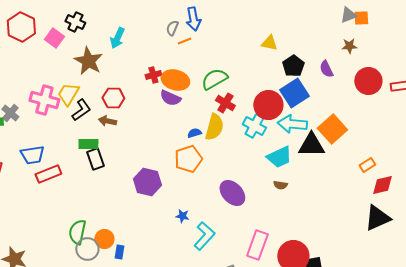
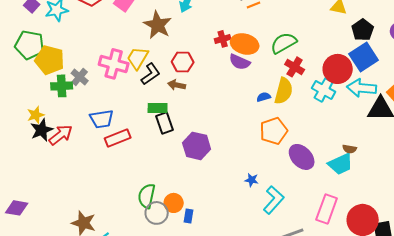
cyan trapezoid: (279, 157) -> (341, 164), moved
orange pentagon: (188, 159) -> (274, 131), moved
purple hexagon: (147, 182) -> (197, 146), moved

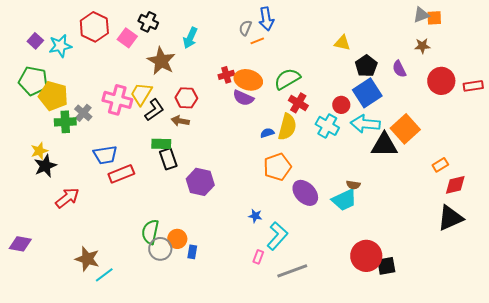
red circle: (338, 69) -> (341, 105), size x0.6
red arrow: (61, 135) -> (67, 198), moved
pink rectangle: (327, 209) -> (258, 257), moved, size x0.5

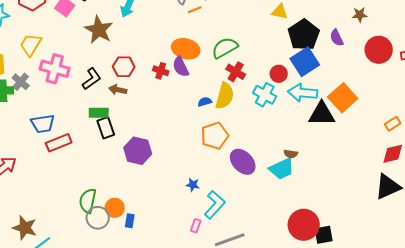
black pentagon: (366, 66) -> (304, 35), size x1.4
red cross: (226, 75) -> (161, 71), moved, turned 35
yellow trapezoid: (141, 94) -> (31, 45), moved
purple semicircle: (243, 98) -> (181, 67), turned 40
orange rectangle: (440, 165) -> (393, 124), moved

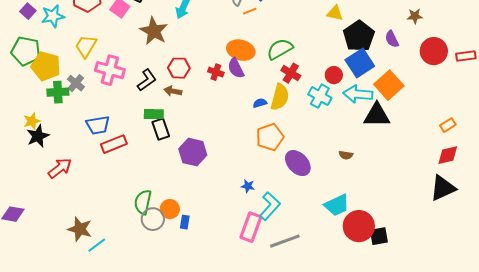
orange square: (343, 98) -> (389, 85), moved
cyan trapezoid: (282, 169) -> (337, 205), moved
pink rectangle: (196, 226) -> (251, 227), size x2.0

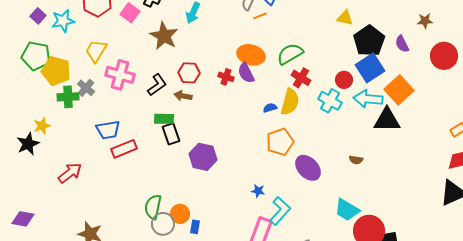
black star: (38, 136) -> (28, 144), moved
cyan trapezoid: (337, 205) -> (347, 210), turned 56

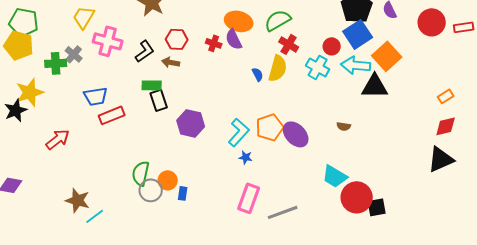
yellow pentagon: (56, 71) -> (19, 45), moved
blue semicircle: (270, 108) -> (258, 74), turned 80
yellow star: (42, 126) -> (30, 92), size x1.6
orange pentagon: (280, 142) -> (270, 127), moved
cyan L-shape: (280, 211) -> (239, 132), moved

